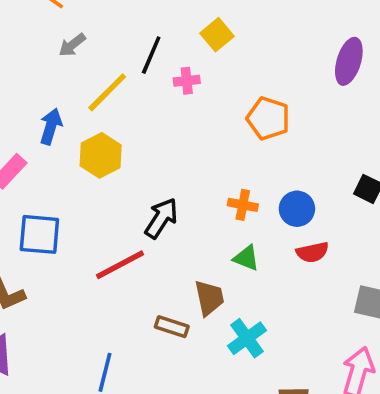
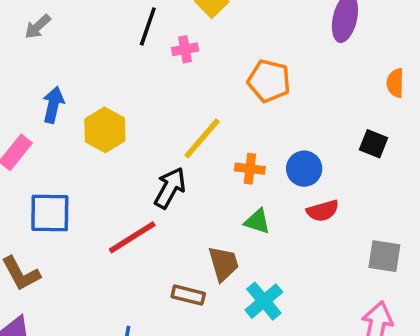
gray arrow: (72, 45) -> (38, 27), moved
yellow line: (107, 92) -> (202, 138), moved

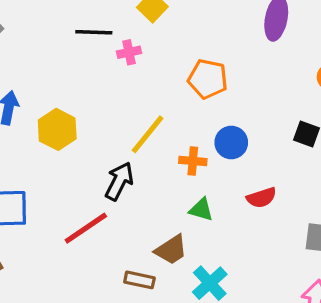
black line: (148, 26) -> (94, 32), turned 75
blue circle: (304, 169) -> (231, 142), moved
brown trapezoid: (223, 264) -> (171, 250), turned 75

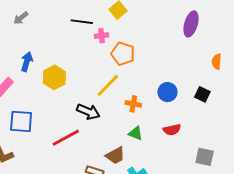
orange pentagon: (208, 79) -> (123, 54), moved
blue circle: (231, 142) -> (167, 92), moved
black arrow: (119, 181) -> (88, 112), turned 80

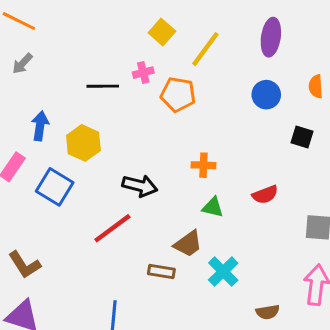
black line: (82, 22) -> (103, 86), moved
yellow line: (108, 85) -> (205, 49), moved
blue circle: (167, 92) -> (266, 95), moved
blue square: (21, 121) -> (55, 187), moved, turned 35

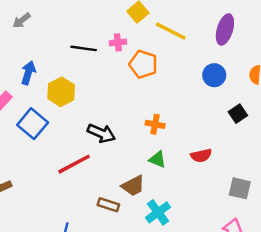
yellow line: (205, 49) -> (171, 31), turned 72
black square: (302, 137) -> (238, 114), turned 30

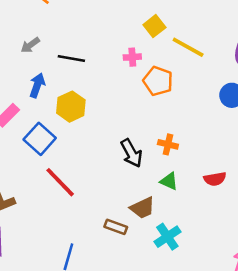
gray arrow: (22, 20) -> (30, 45), moved
black line: (84, 48) -> (71, 59), moved
black arrow: (101, 133) -> (131, 153), moved, turned 36
red line: (74, 164) -> (60, 182), moved, turned 72

